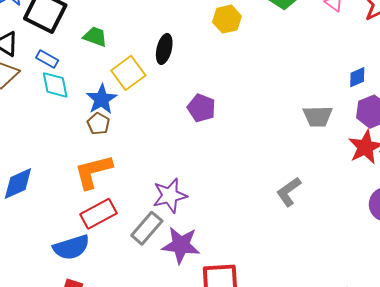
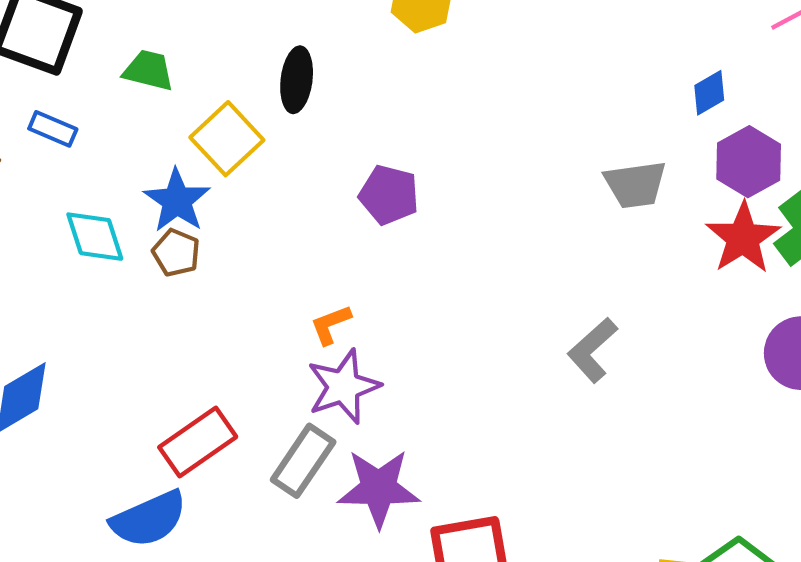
cyan diamond: (55, 85) -> (95, 237), moved
orange L-shape: (93, 172) -> (331, 325), moved, size x0.5

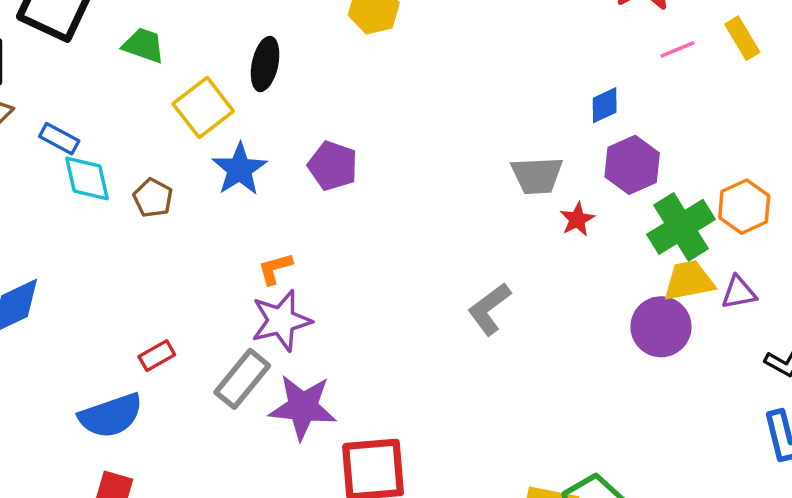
blue rectangle: (53, 129) -> (59, 139), moved
blue star: (177, 201) -> (240, 169), moved
red star: (743, 238) -> (577, 219), moved, size x0.6
red rectangle: (198, 442) -> (157, 356), size x0.6

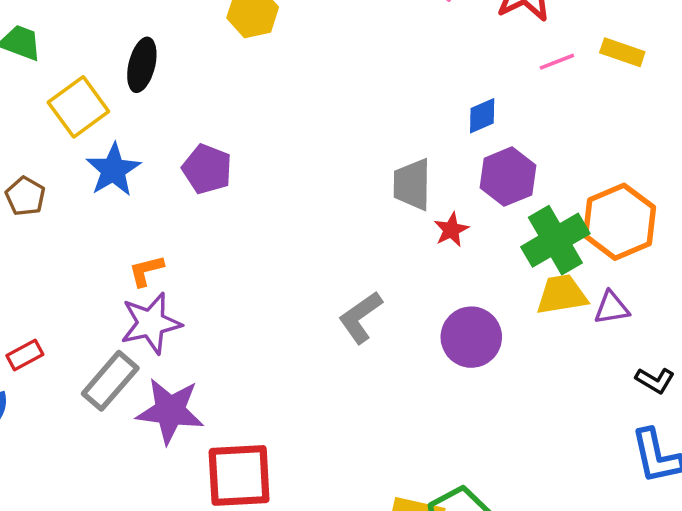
yellow rectangle: (742, 38) -> (622, 52), turned -42
gray trapezoid: (537, 175) -> (412, 184), turned 92
orange hexagon: (744, 207) -> (619, 222), size x1.4
purple circle: (661, 327) -> (471, 337), moved

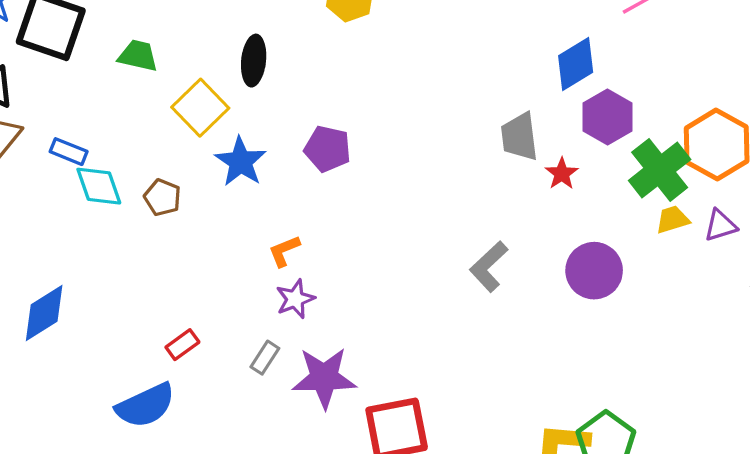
blue diamond: (482, 116) -> (576, 64), size x1.5
yellow trapezoid: (562, 295) -> (673, 220), size x0.7
purple star: (151, 323) -> (295, 299), size x0.7
gray rectangle: (110, 381) -> (265, 358), size x0.6

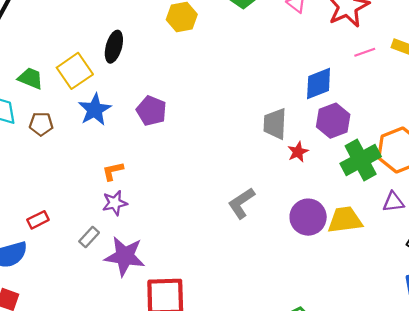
green trapezoid: (138, 56) -> (31, 78), moved
brown pentagon: (163, 197) -> (41, 124), turned -30
yellow trapezoid: (673, 220) -> (345, 220), moved, size x1.6

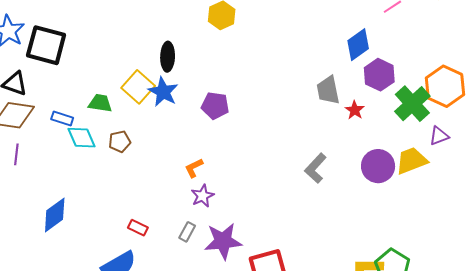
blue star: (95, 110) -> (163, 92), moved
purple triangle: (393, 202) -> (439, 136), moved
red rectangle: (38, 220) -> (138, 228), turned 66

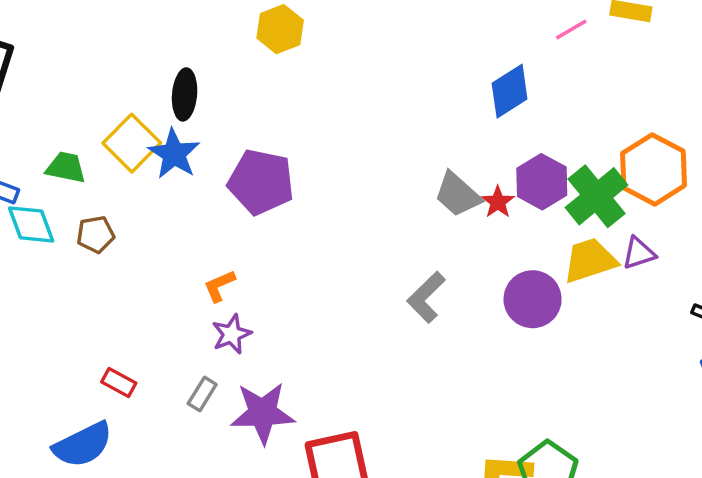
purple hexagon: (379, 75) -> (542, 182), moved
gray trapezoid: (328, 90) -> (458, 194), moved, turned -40
purple pentagon: (215, 106) -> (261, 182), size x1.4
yellow trapezoid: (412, 161) -> (590, 260), moved

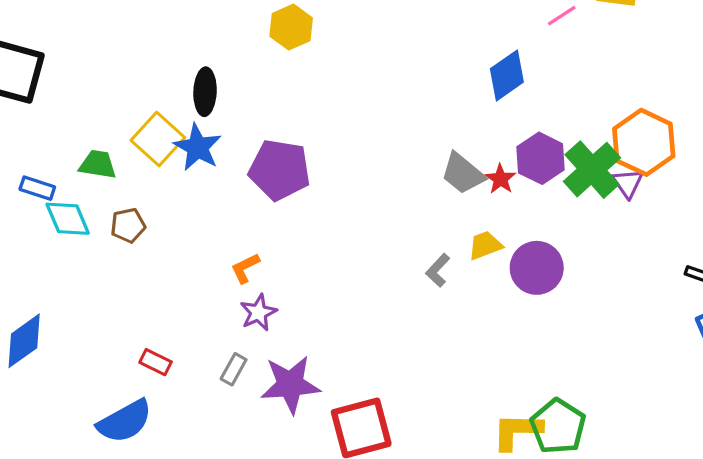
purple triangle: (639, 253) -> (628, 183), moved, turned -44
yellow trapezoid: (590, 260) -> (485, 245), moved, size x0.7
gray L-shape: (426, 297) -> (438, 270), size x0.7

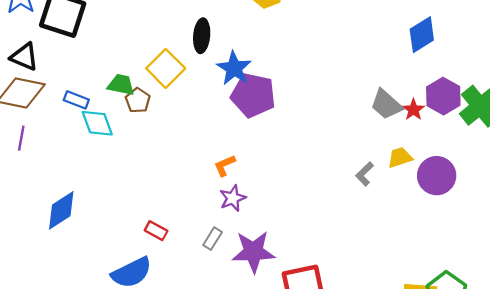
blue star: (198, 147) -> (234, 68), moved
brown pentagon: (128, 225) -> (138, 100), moved, turned -30

